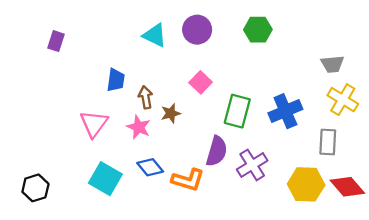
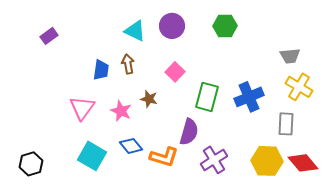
purple rectangle: (56, 41) -> (49, 36), turned 36
brown arrow: (146, 97) -> (128, 64), moved
brown star: (171, 113) -> (149, 99), turned 30
purple cross: (252, 165) -> (214, 160), moved

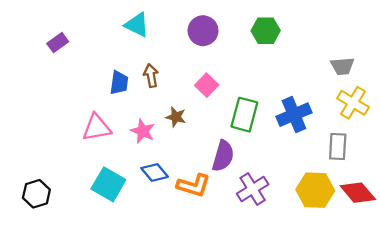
cyan triangle: (135, 31) -> (137, 25), moved
pink triangle: (82, 108) -> (97, 128), turned 44

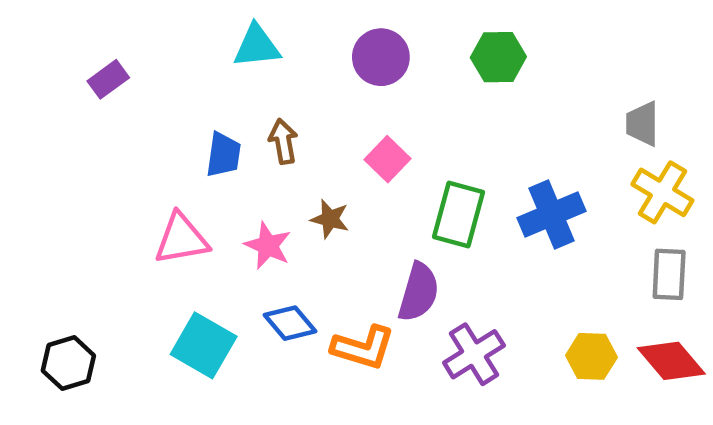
cyan triangle: (137, 25) -> (257, 46), turned -32
gray trapezoid: (342, 66) -> (642, 124), turned 95
gray rectangle: (338, 146) -> (669, 274), moved
yellow hexagon: (315, 190) -> (591, 356), size x0.7

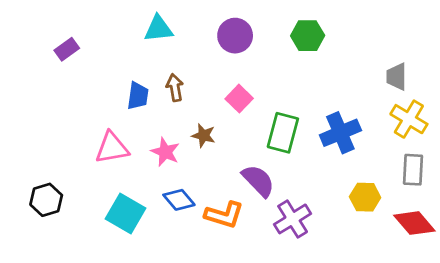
purple semicircle: (419, 292) -> (258, 181), turned -60
yellow hexagon: (591, 356) -> (365, 197), moved
black hexagon: (68, 363) -> (46, 200), moved

